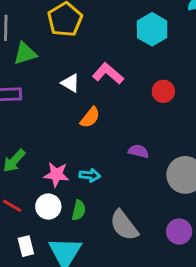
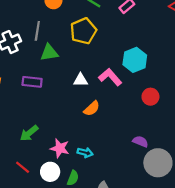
cyan hexagon: (152, 29) -> (135, 60), moved
white triangle: (71, 83) -> (81, 80), turned -40
purple semicircle: (138, 151) -> (140, 141), moved

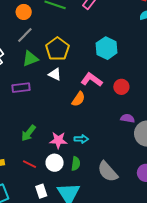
gray line: (37, 31) -> (25, 35), moved, turned 48
yellow pentagon: (83, 31) -> (57, 49), moved
pink L-shape: (110, 77) -> (92, 80), moved
white triangle: (81, 80) -> (55, 74), moved, turned 40
red circle: (150, 97) -> (121, 87), moved

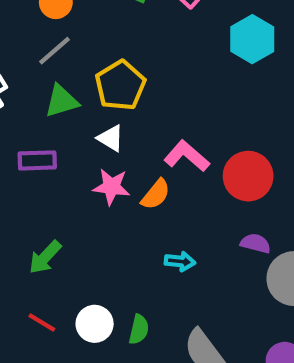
cyan hexagon: (107, 48) -> (252, 39), moved
red circle: (121, 87) -> (248, 176), size x1.5
cyan arrow: (81, 139) -> (180, 261), moved
pink star: (58, 140) -> (111, 187), moved

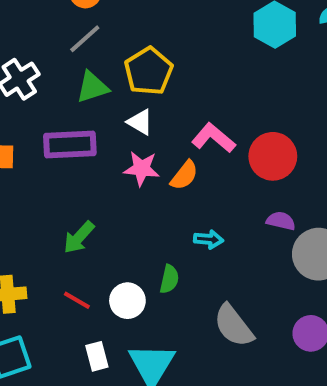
purple rectangle: (37, 160) -> (70, 144), size x1.4
green semicircle: (139, 329) -> (169, 279), moved

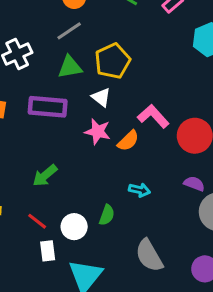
white rectangle: (97, 356) -> (48, 251), moved

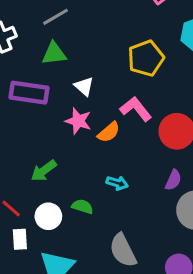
yellow pentagon: (113, 61) -> (146, 58), moved
green arrow: (45, 176) -> (44, 171), moved
purple semicircle: (194, 184) -> (173, 180), turned 90
green semicircle: (107, 215) -> (82, 207), turned -96

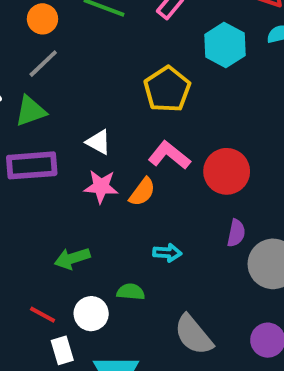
green triangle: (54, 54) -> (30, 111), moved
green arrow: (44, 171) -> (72, 258), turned 32

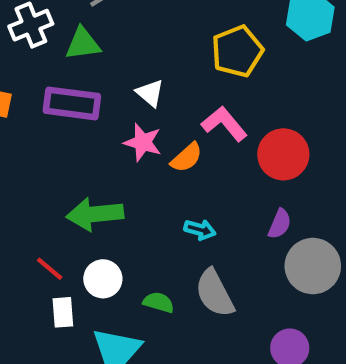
green arrow: (72, 258) -> (95, 214), size x1.4
green semicircle: (131, 292) -> (159, 302), moved
gray semicircle: (194, 335) -> (215, 293), moved

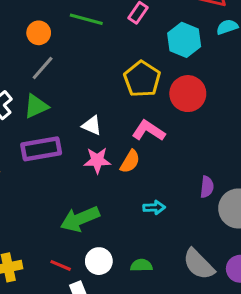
red circle: (283, 154) -> (188, 94), moved
gray semicircle: (215, 293) -> (199, 264), moved

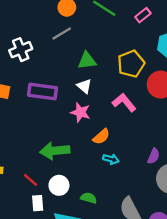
green triangle: (36, 106) -> (87, 61), moved
orange semicircle: (130, 162) -> (101, 137), moved

